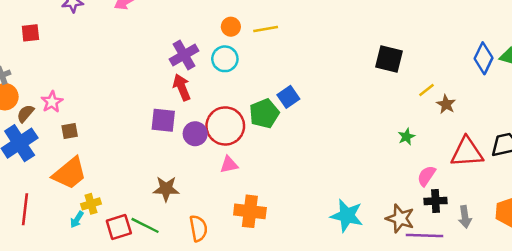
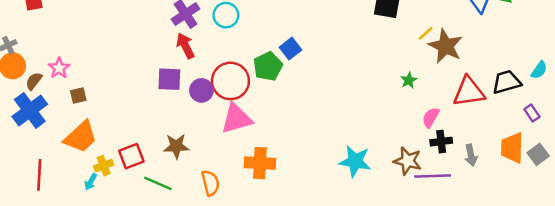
brown star: (446, 104) -> (446, 46), size x1.8
pink triangle: (229, 165) -> (237, 119), size x1.8
red square: (119, 227) -> (131, 156), moved

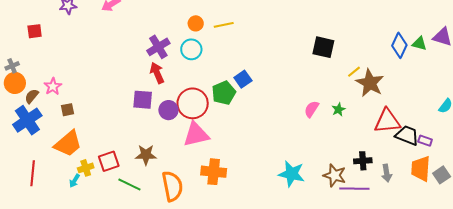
black trapezoid: (507, 82) -> (407, 135), moved, turned 35
purple rectangle: (532, 113) -> (425, 141), moved, turned -40
pink semicircle: (431, 117) -> (312, 109), moved
orange semicircle: (210, 183) -> (172, 186), size x1.4

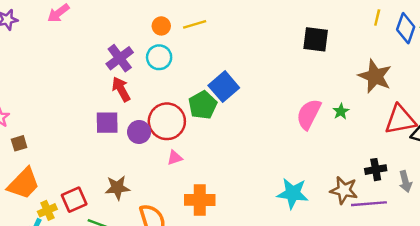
yellow line: (354, 72) -> (377, 17), moved, turned -32
blue square: (243, 79) -> (224, 87), size x1.4
pink semicircle: (312, 109) -> (309, 114), size x1.5
pink triangle: (196, 134) -> (175, 158), size x0.5

